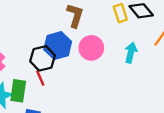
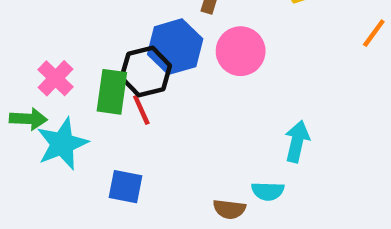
cyan arrow: (131, 53) -> (297, 141), moved
green rectangle: (18, 91) -> (112, 92), moved

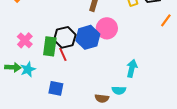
blue hexagon: (175, 47) -> (88, 37), moved
green arrow: (28, 119) -> (13, 67), moved
cyan star: (62, 144) -> (28, 69), size x0.7

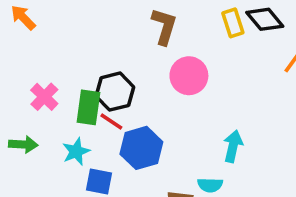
blue hexagon: (88, 37) -> (141, 148), moved
red line: (63, 54) -> (111, 122), turned -32
cyan star: (28, 69) -> (76, 152), moved

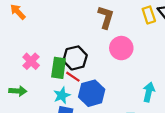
cyan star: (76, 152) -> (62, 95), moved

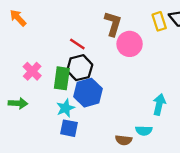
pink circle: (121, 48) -> (130, 44), moved
red line: (73, 77) -> (77, 44), moved
blue hexagon: (92, 93) -> (88, 93), moved

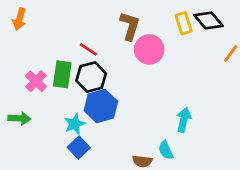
orange arrow: (18, 18) -> (19, 19), turned -120
green rectangle: (62, 78) -> (62, 74), moved
blue square: (69, 128) -> (79, 147), turned 36
cyan semicircle: (144, 131) -> (166, 150), turned 63

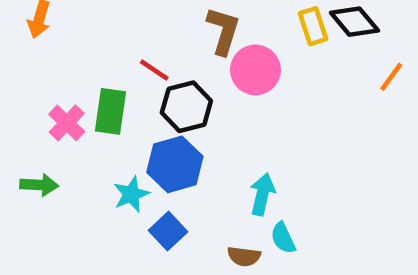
black hexagon: (91, 77) -> (186, 107), moved
cyan arrow: (184, 120) -> (262, 194), moved
blue square: (79, 147) -> (168, 231), moved

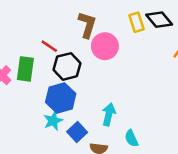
cyan star: (131, 194) -> (53, 121), moved
blue square: (168, 231) -> (77, 132), moved
cyan semicircle: (283, 238) -> (131, 138), moved

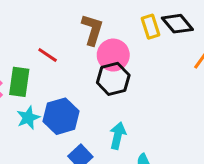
black hexagon: (67, 66) -> (113, 79), moved
cyan star: (53, 121) -> (28, 118), moved

